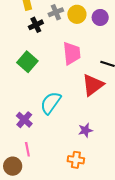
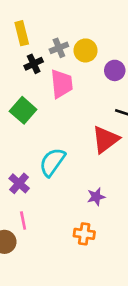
purple circle: (100, 17) -> (115, 70), moved
pink trapezoid: (72, 53) -> (62, 84), moved

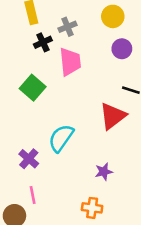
yellow circle: (85, 50) -> (113, 16), moved

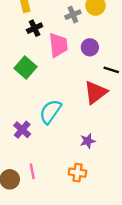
gray cross: (68, 27) -> (73, 15), moved
purple circle: (122, 49) -> (90, 47), moved
pink line: (33, 195) -> (32, 171), moved

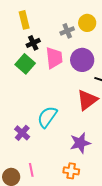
purple circle: (90, 47) -> (82, 60), size x1.5
green square: (26, 68) -> (25, 64), moved
purple star: (88, 141) -> (80, 143), size x1.5

